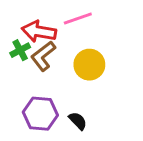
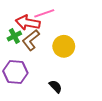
pink line: (78, 18) -> (44, 13), moved
purple hexagon: (40, 114) -> (15, 72), moved

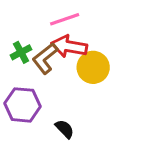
red arrow: (28, 23) -> (69, 46), moved
black semicircle: (56, 86) -> (65, 129), moved

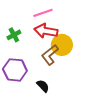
brown L-shape: (45, 58) -> (50, 55), moved

